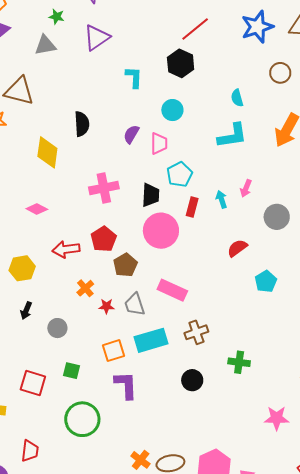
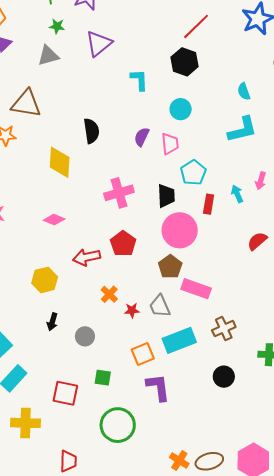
brown pentagon: (125, 265) -> (170, 267), moved

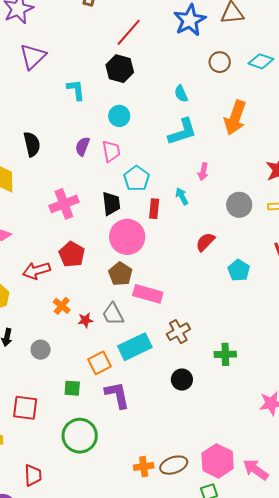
pink arrow: (261, 181) -> (203, 172), moved
green square: (103, 378) -> (72, 388), moved
orange cross: (179, 461) -> (144, 466), turned -36

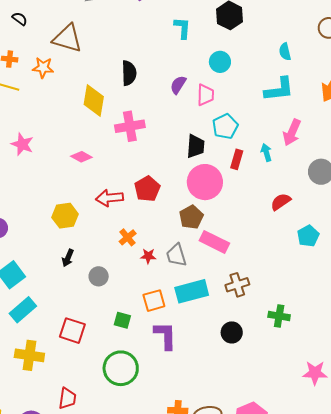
pink arrow: (203, 172) -> (292, 132), size x1.5
pink cross: (64, 204) -> (130, 126), moved

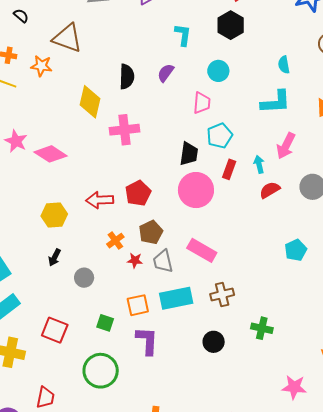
purple semicircle: (178, 85) -> (166, 73), moved
pink diamond: (81, 157) -> (51, 154), moved, size x1.5
red semicircle: (281, 202) -> (270, 190), moved
brown pentagon: (191, 217) -> (151, 232), moved

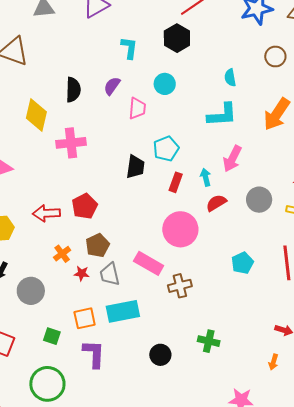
pink trapezoid: (202, 103) -> (137, 108), moved
pink circle: (196, 190) -> (180, 229), moved
gray circle: (84, 278) -> (31, 291), size x1.4
brown cross: (222, 295) -> (180, 286), moved

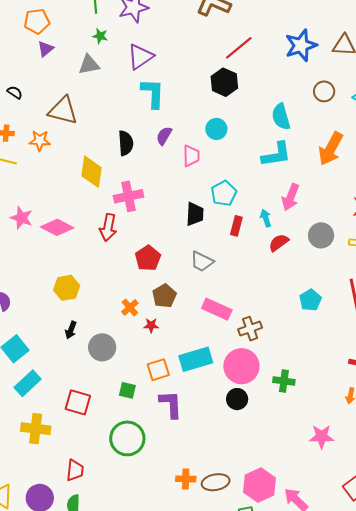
cyan L-shape: (129, 48) -> (153, 93), moved, size x1.4
cyan semicircle: (230, 78) -> (281, 117), size x1.5
red arrow: (46, 213) -> (108, 227), moved, turned -72
pink circle: (180, 229) -> (241, 366), moved
gray trapezoid: (110, 274) -> (202, 261), moved, turned -45

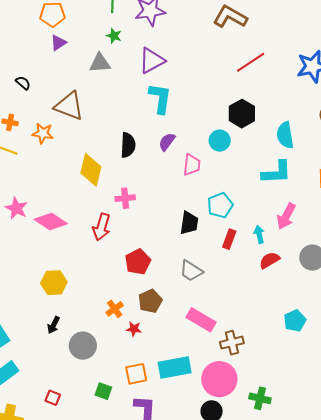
black hexagon: (224, 82) -> (242, 114), moved
pink cross: (128, 196) -> (125, 198), size x0.7
red square: (78, 402) -> (53, 398), size x0.6

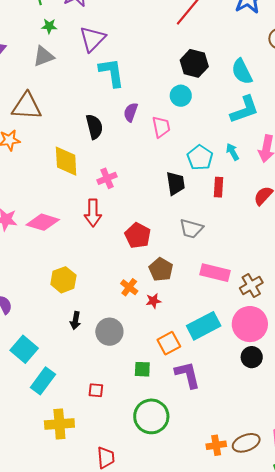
cyan arrow: (259, 234) -> (232, 152), moved

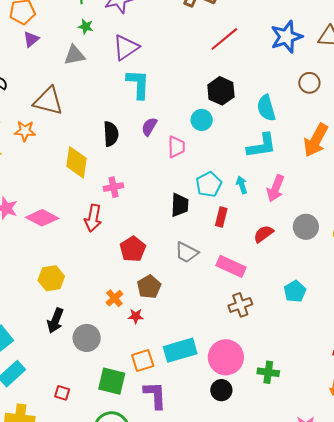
pink rectangle: (215, 273) -> (231, 266), moved
brown cross: (251, 285) -> (240, 305), moved
black arrow: (75, 320) -> (55, 321), size x1.4
green square: (142, 369) -> (112, 381), size x1.6

